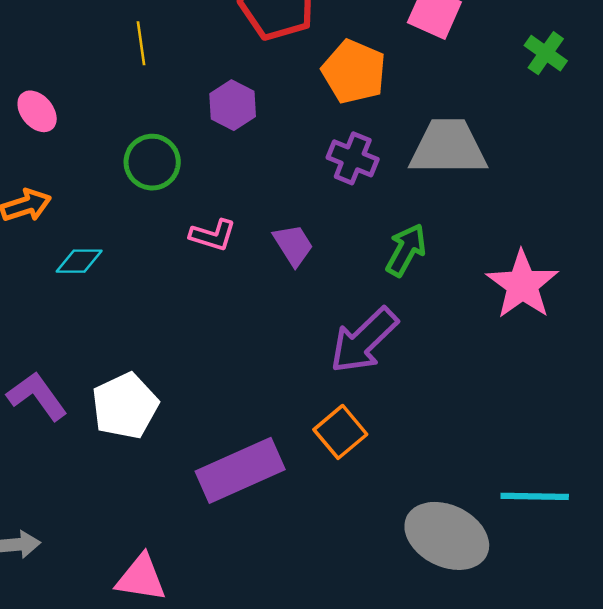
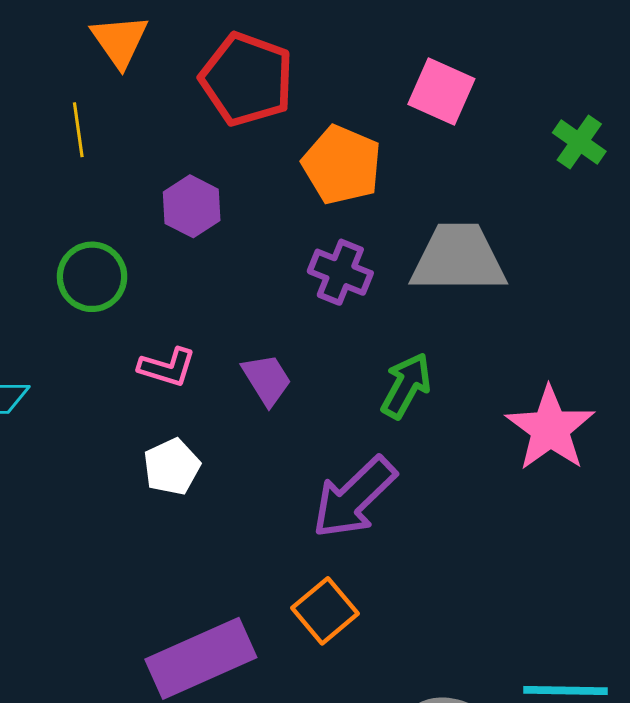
white pentagon: (125, 406) -> (172, 467), moved, size x0.7

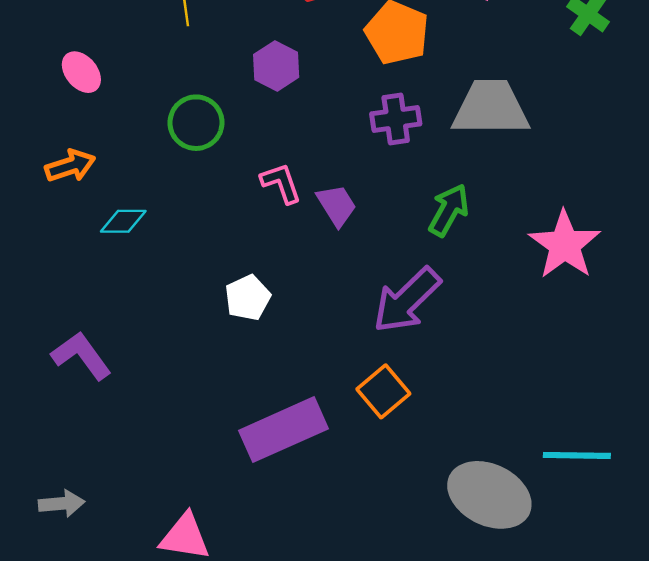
purple cross: (340, 272) -> (396, 119), turned -30
pink L-shape: (167, 367) -> (281, 183), moved, turned -126
white pentagon: (172, 467) -> (248, 298), moved

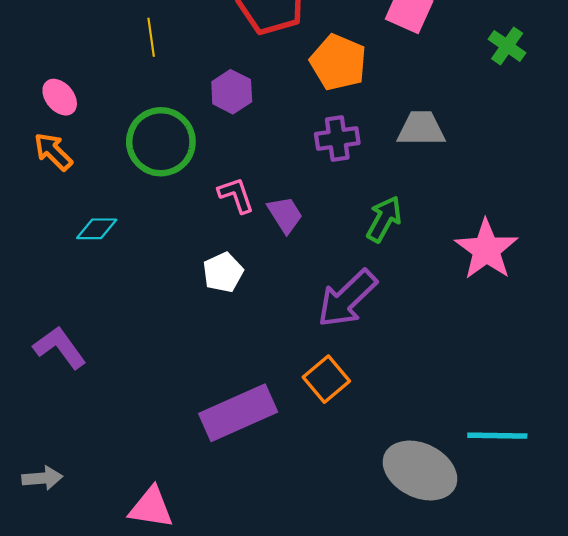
gray trapezoid: (491, 108) -> (421, 129), size x0.7
green circle: (196, 123) -> (161, 142), size x1.4
orange arrow: (70, 166) -> (53, 152), moved, turned -117
white pentagon: (248, 298) -> (223, 272), moved

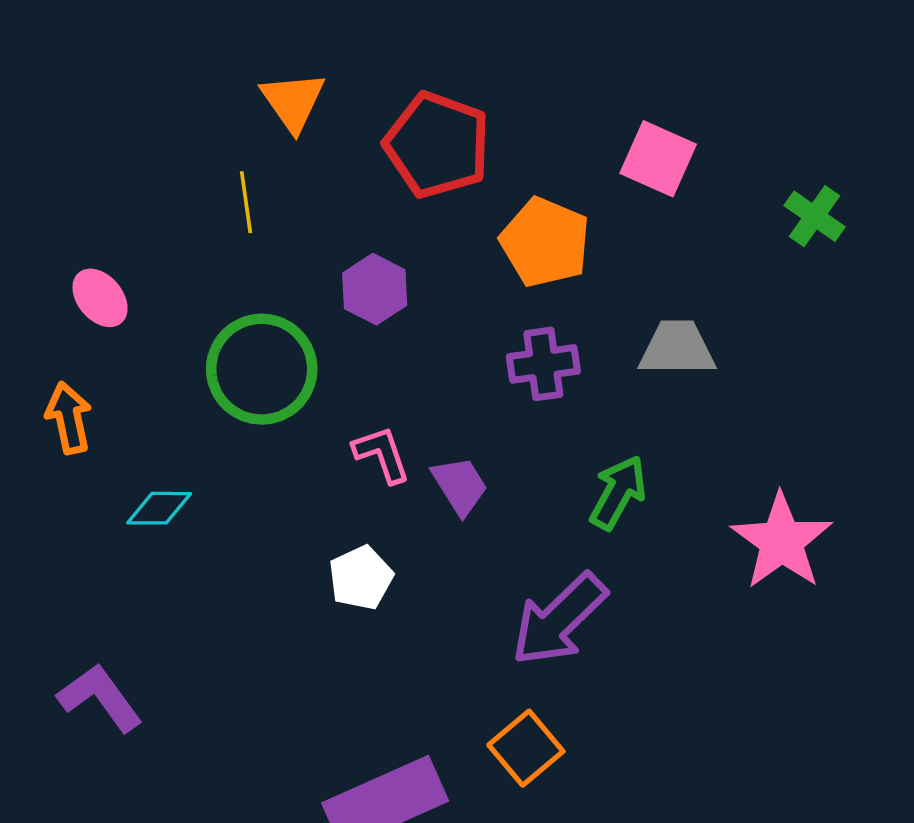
orange arrow: (53, 152) -> (69, 418), moved, turned 33

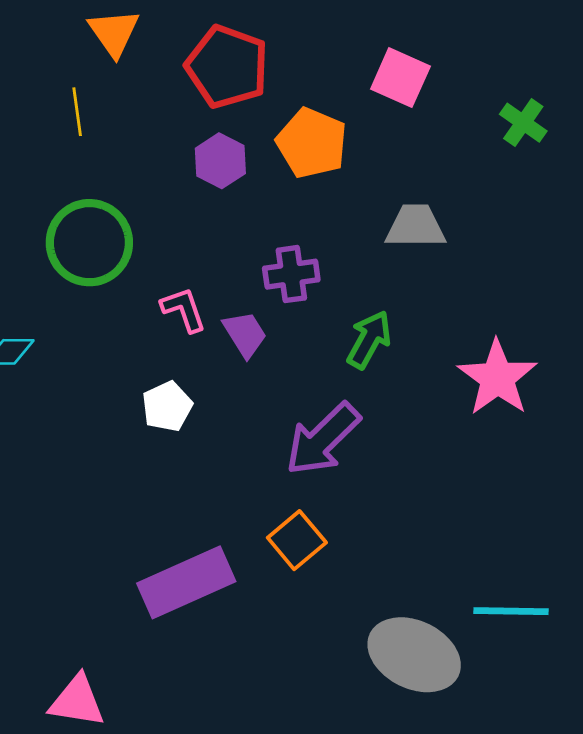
purple hexagon: (375, 289) -> (220, 161), moved
purple cross: (543, 364) -> (291, 274), moved

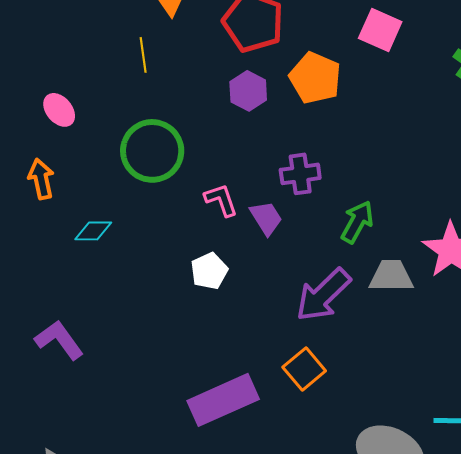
gray trapezoid: (415, 226) -> (391, 276), moved

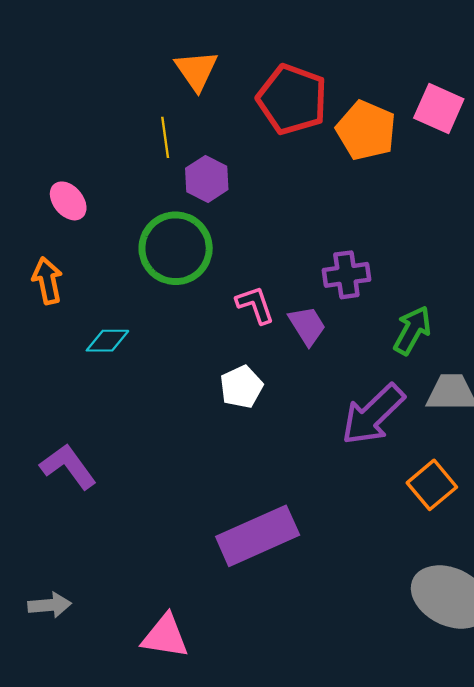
orange pentagon: (315, 78) -> (366, 130), moved
purple hexagon: (248, 91) -> (207, 179), moved
orange square: (304, 369) -> (432, 485), moved

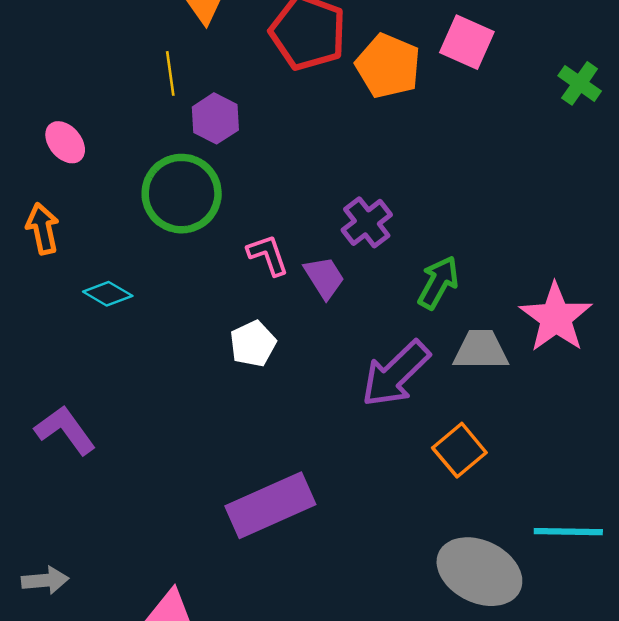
purple cross: (346, 275) -> (367, 222), turned -30
cyan diamond: (107, 341) -> (108, 294), turned 30

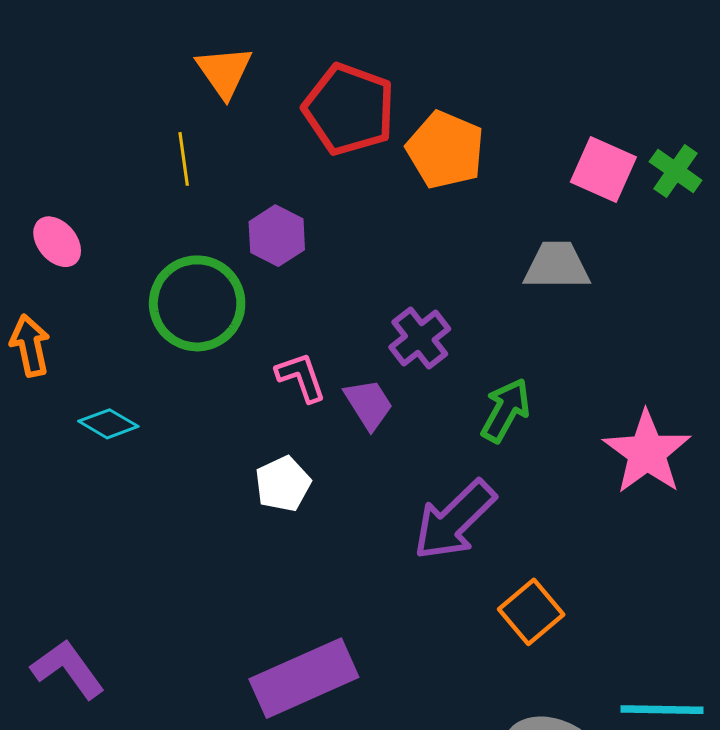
pink square: (467, 42) -> (603, 169), moved
purple hexagon: (215, 118) -> (277, 236), moved
gray trapezoid: (481, 350) -> (557, 266), moved
purple L-shape: (65, 430) -> (68, 669), moved

